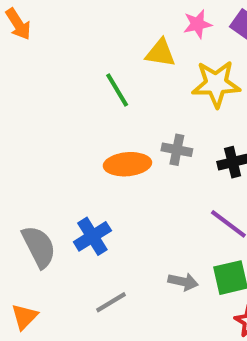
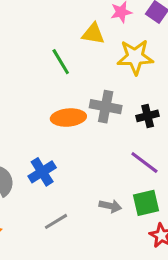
gray cross: (177, 150) -> (106, 107), size x1.4

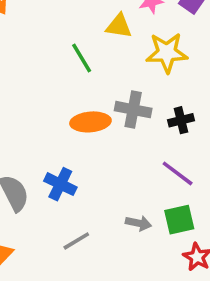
blue cross: (42, 172) -> (60, 184), turned -32

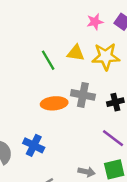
yellow triangle: (119, 26) -> (76, 53), moved

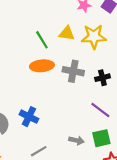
orange ellipse: (54, 103) -> (42, 66), moved

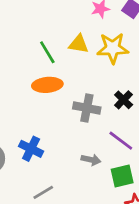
gray cross: (73, 71) -> (87, 108), moved
black cross: (102, 78) -> (124, 100), turned -32
gray arrow: (77, 140) -> (91, 160), moved

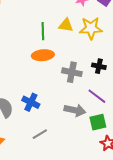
green line: (47, 52) -> (43, 31), turned 30
black cross: (124, 100) -> (99, 66), turned -32
gray arrow: (91, 160) -> (75, 110), size x1.5

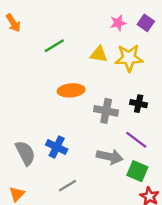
green line: (43, 31) -> (54, 46), moved, turned 60
green square: (98, 122) -> (137, 171), turned 36

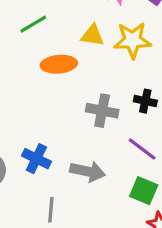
orange ellipse: (71, 90) -> (59, 64), moved
gray arrow: (110, 157) -> (88, 171), moved
gray line: (67, 186) -> (51, 210), turned -54

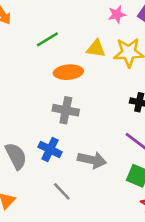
gray cross: (102, 111) -> (66, 110), moved
gray line: (51, 210) -> (62, 191), turned -48

